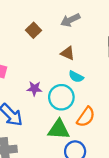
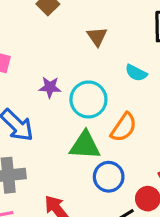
brown triangle: (68, 53) -> (97, 37), turned 32
cyan semicircle: (76, 77) -> (136, 73), moved

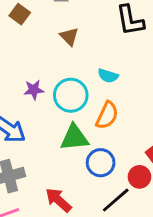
cyan semicircle: (136, 73) -> (108, 76), moved

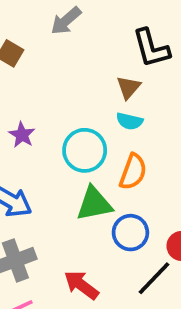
brown triangle: (69, 37) -> (128, 87), moved, turned 30
purple star: (34, 90) -> (22, 135), moved, turned -30

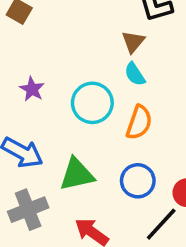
cyan semicircle: (130, 121) -> (135, 74), turned 45
green triangle: (94, 204) -> (77, 174), moved

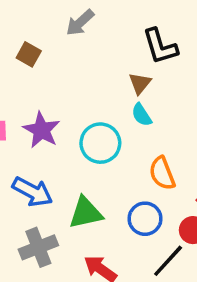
purple star: (32, 89) -> (42, 130), size x1.5
orange semicircle: (139, 122) -> (162, 173), moved, turned 140

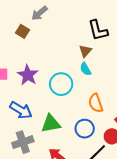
gray arrow: (80, 23) -> (39, 13), moved

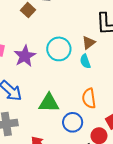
cyan circle: (61, 84) -> (59, 49), moved
green triangle: (51, 124) -> (49, 103), moved

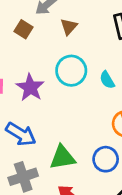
brown triangle: (89, 43) -> (69, 27), moved
green triangle: (49, 103) -> (62, 157), moved

